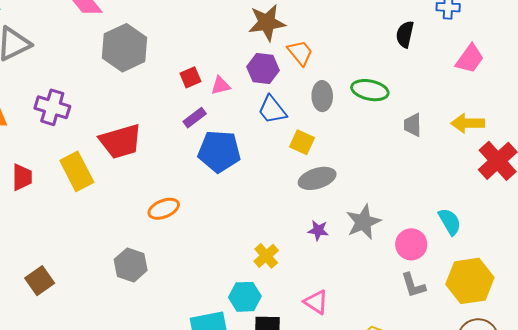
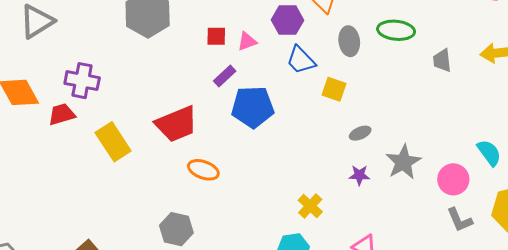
red square: (190, 77) -> (216, 36), turned 30
red trapezoid: (121, 141) -> (176, 124), moved
red trapezoid: (22, 177) -> (62, 114), moved, turned -100
gray ellipse: (317, 178) -> (360, 133), moved, size x0.6
orange ellipse: (164, 209) -> (203, 170), turned 48

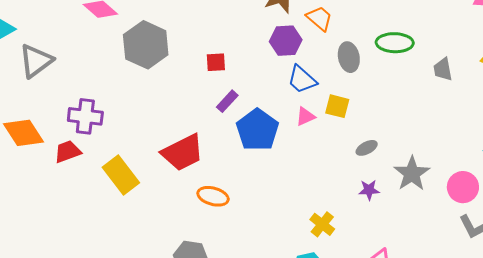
pink triangle: (247, 41) -> (305, 116), moved
blue pentagon: (253, 107) -> (257, 130), turned -30

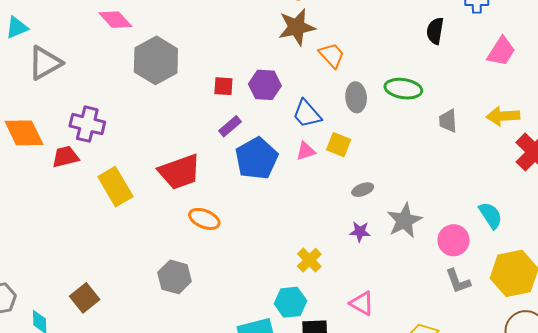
purple hexagon: (286, 41) -> (265, 85), moved

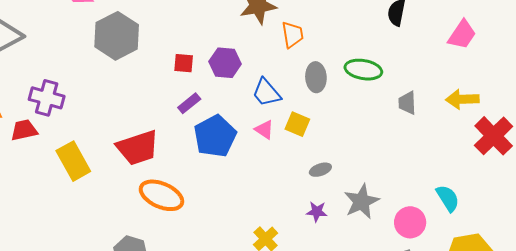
orange trapezoid: (332, 55) -> (292, 35), turned 32
pink triangle: (306, 151) -> (264, 130), turned 50
orange ellipse: (204, 219) -> (161, 195), size x1.4

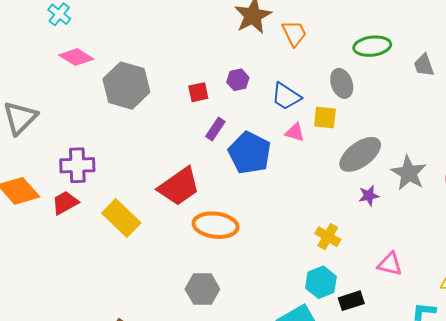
purple hexagon: (225, 63) -> (238, 80), size x0.7
gray ellipse: (316, 77) -> (342, 83), moved
gray ellipse: (320, 170) -> (360, 154), size x2.0

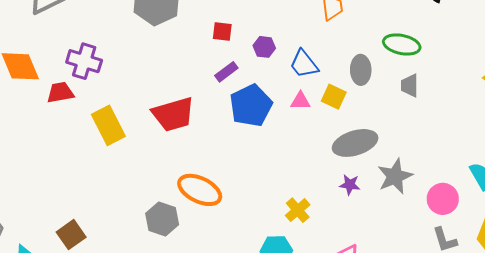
gray trapezoid: (424, 65) -> (410, 86), moved
purple hexagon: (238, 80) -> (264, 47), moved
pink triangle: (295, 132) -> (300, 101), turned -35
orange ellipse: (216, 225) -> (200, 190), moved

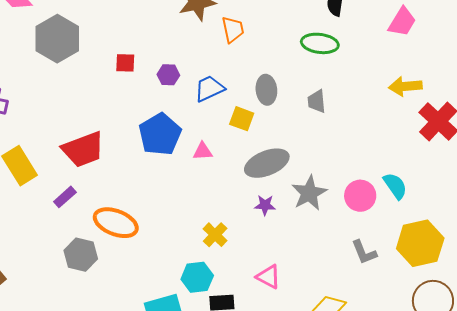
green ellipse: (402, 45) -> (320, 43), moved
blue trapezoid: (304, 64) -> (209, 89), turned 108
purple rectangle: (226, 72) -> (65, 197), moved
pink triangle: (300, 101) -> (203, 151), moved
pink circle: (443, 199) -> (360, 196), moved

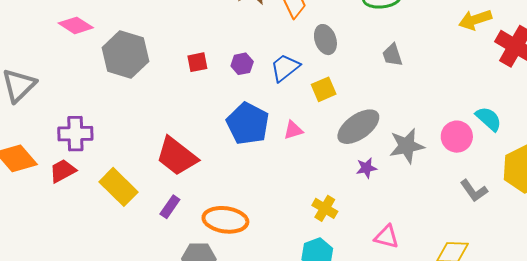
gray ellipse: (266, 90) -> (325, 40), moved
yellow square: (242, 119) -> (324, 89), turned -30
red trapezoid: (83, 149) -> (177, 156), turned 72
gray star: (309, 193) -> (407, 146), turned 30

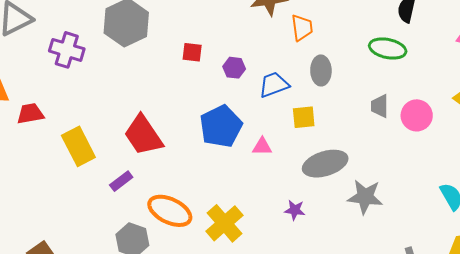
purple cross: (75, 134) -> (67, 50), moved
pink circle: (457, 137) -> (417, 115), moved
purple star: (366, 168) -> (295, 210), moved
yellow cross: (325, 208) -> (225, 223), moved, size x1.5

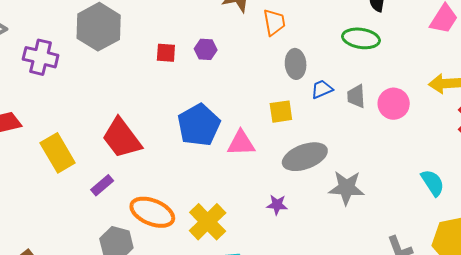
purple hexagon: (234, 68) -> (206, 49), moved
blue trapezoid: (274, 85) -> (322, 89), moved, size x0.7
pink triangle: (262, 147) -> (241, 143), size x1.4

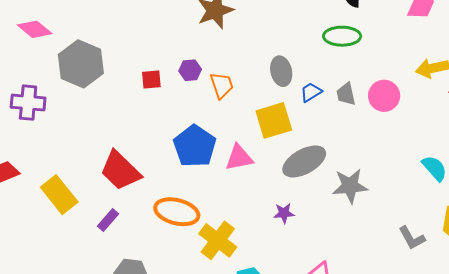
orange trapezoid: (274, 22) -> (222, 85), moved
yellow square: (281, 112) -> (274, 120), size x1.5
orange ellipse: (152, 212) -> (177, 212), moved

